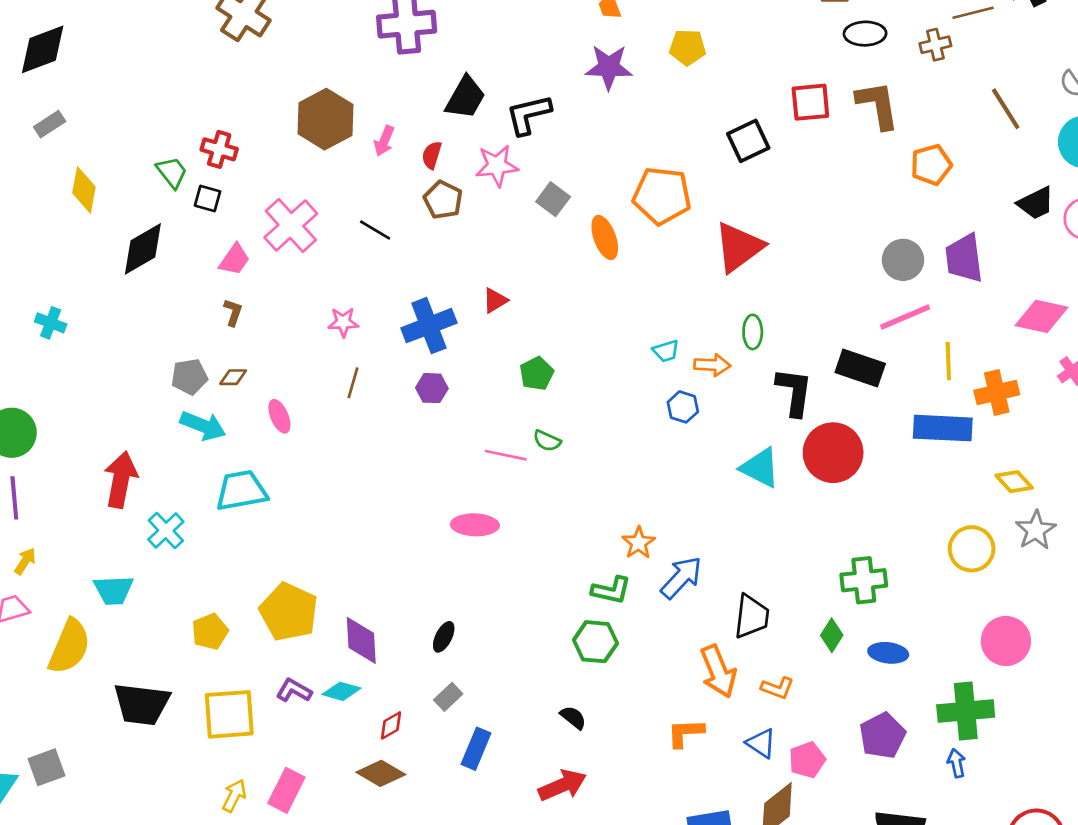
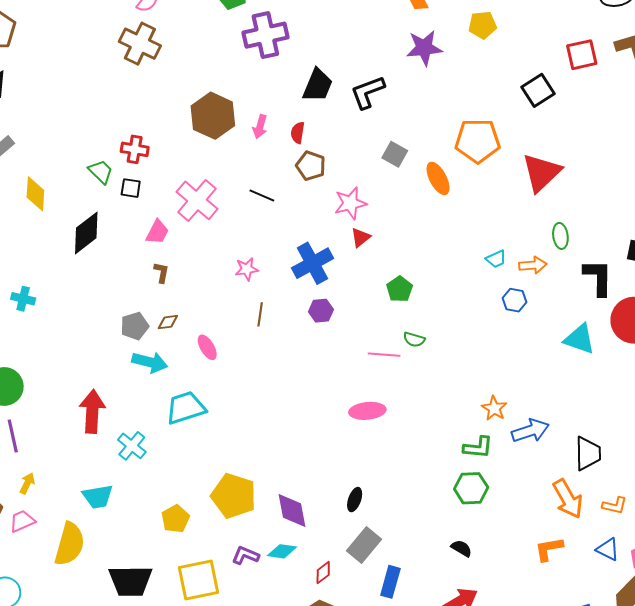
pink star: (497, 166) -> (350, 203), moved
blue arrow: (681, 578) -> (530, 431), turned 36
gray rectangle: (448, 697) -> (364, 545), size x1.6

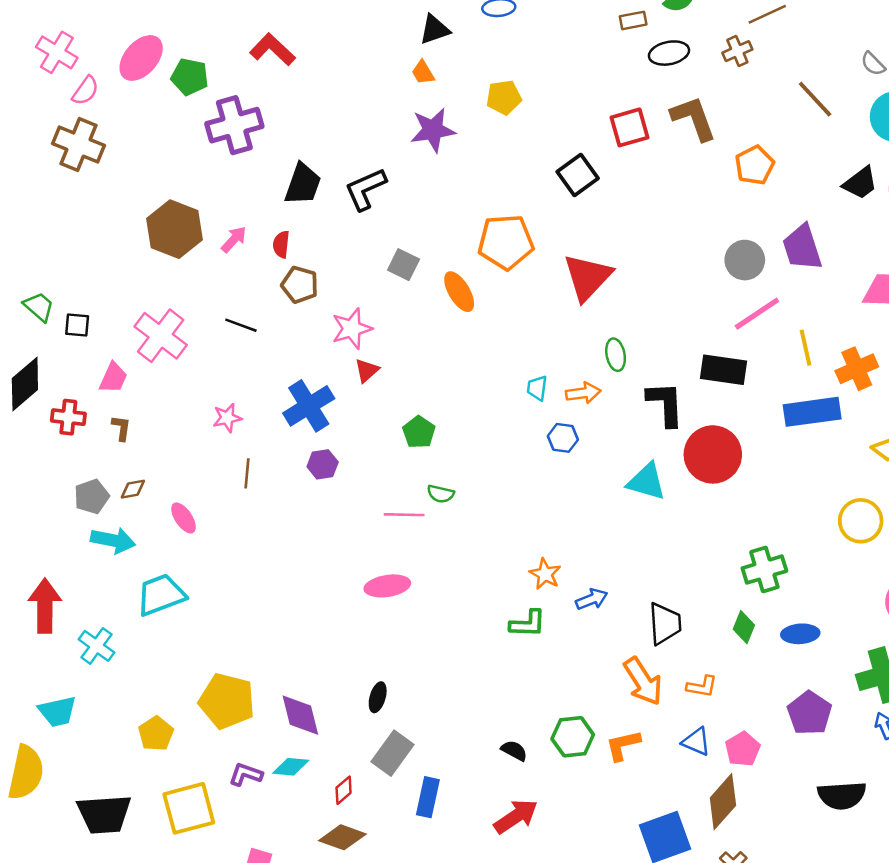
pink arrow: (260, 127) -> (234, 239), turned -150
red cross: (135, 149) -> (68, 417), moved
cyan trapezoid: (496, 259) -> (537, 388), turned 125
blue arrow: (530, 431) -> (592, 599), size x0.7
green hexagon: (471, 488) -> (573, 737), moved

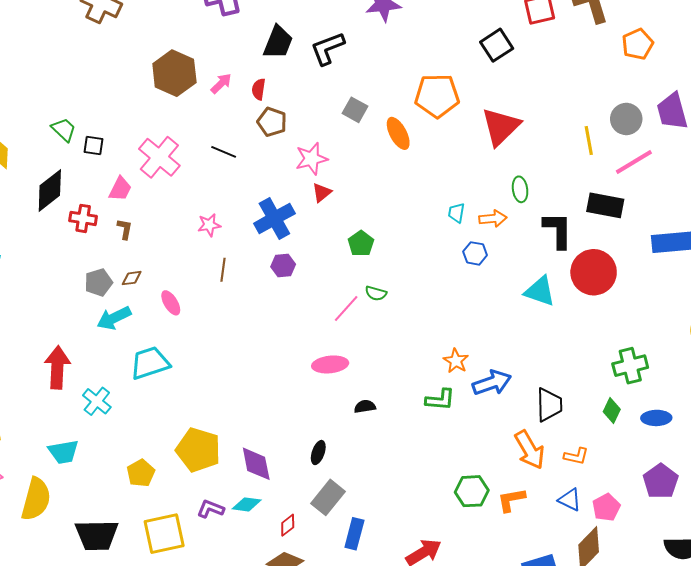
yellow line: (805, 348) -> (589, 140), moved
pink line: (404, 515) -> (346, 308), turned -52
cyan arrow: (113, 540) -> (114, 318), turned 140
blue arrow: (592, 599) -> (492, 383), size x1.5
black semicircle: (514, 751) -> (365, 406), moved, turned -40

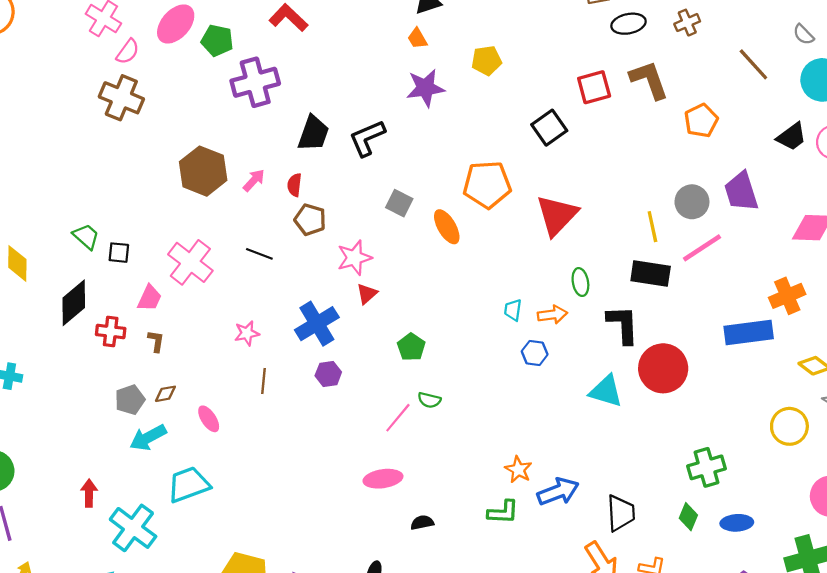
black rectangle: (605, 205) -> (651, 273), moved
red arrow: (57, 367) -> (89, 493), size x0.6
cyan cross: (97, 401) -> (133, 528), size x1.5

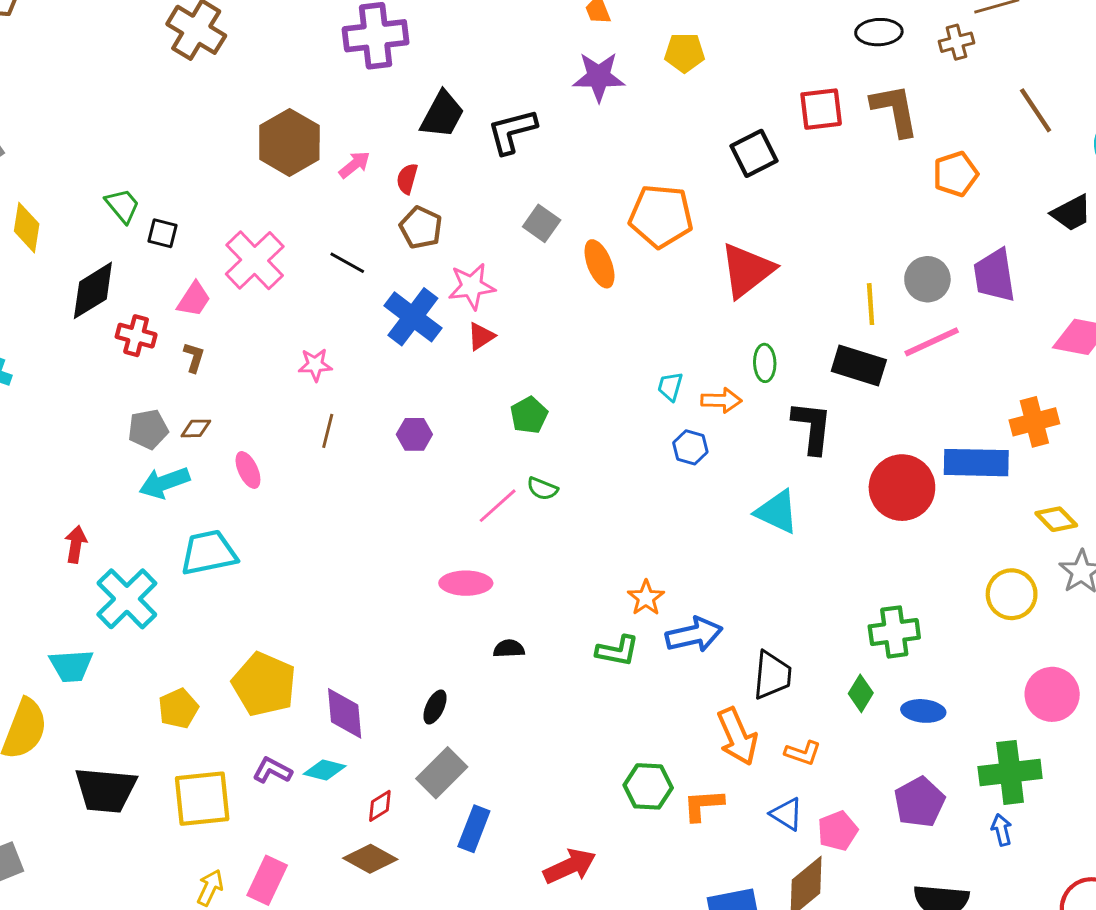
blue cross: (317, 324) -> (413, 317), moved, turned -30
red circle: (663, 368) -> (902, 488), moved

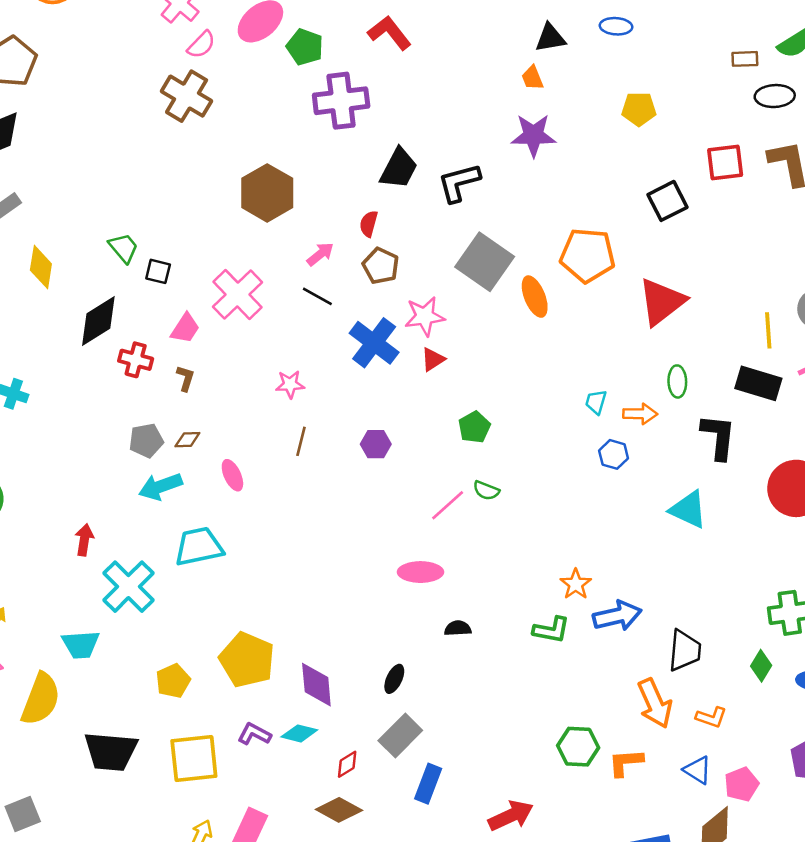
yellow pentagon: (685, 53) -> (639, 109), moved
pink arrow: (354, 165) -> (320, 254), moved
gray square: (542, 223) -> (485, 262), size x1.8

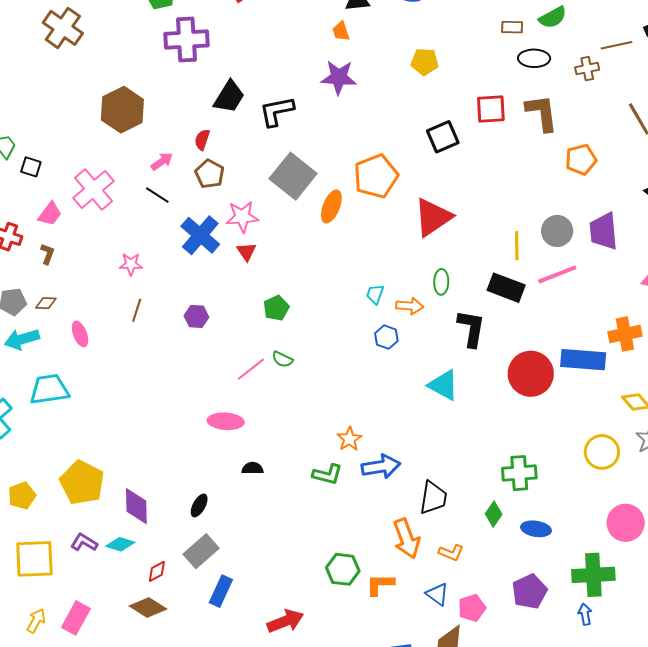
orange pentagon: (588, 255) -> (376, 176), turned -30
orange ellipse: (535, 297) -> (331, 207), turned 40
red triangle: (433, 359) -> (247, 252), turned -35

